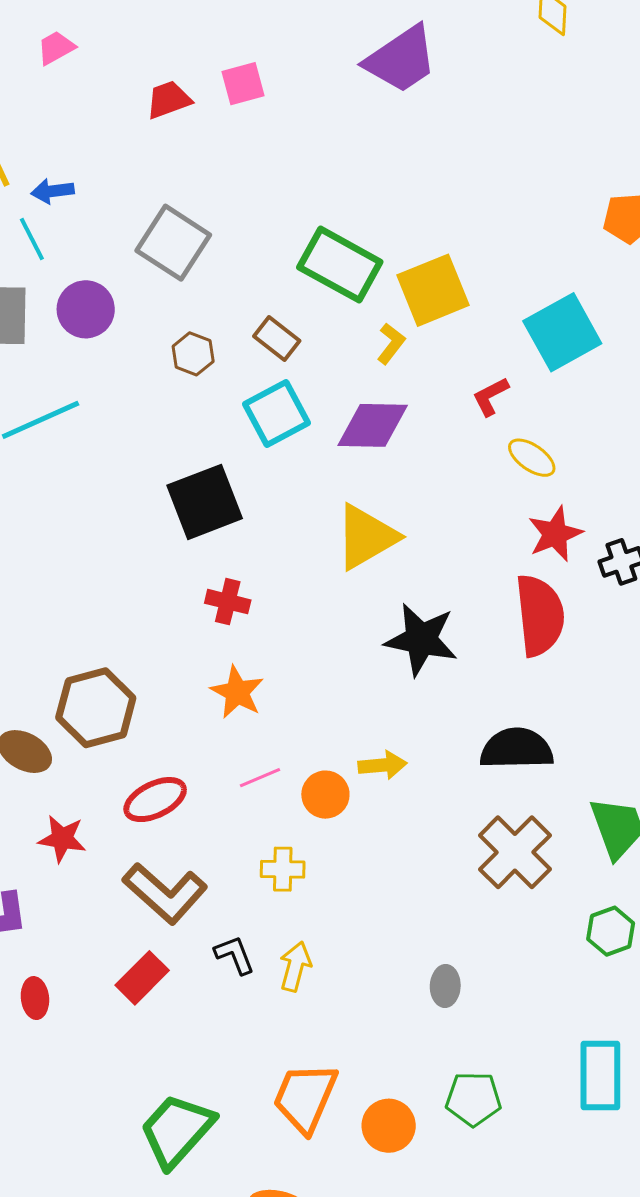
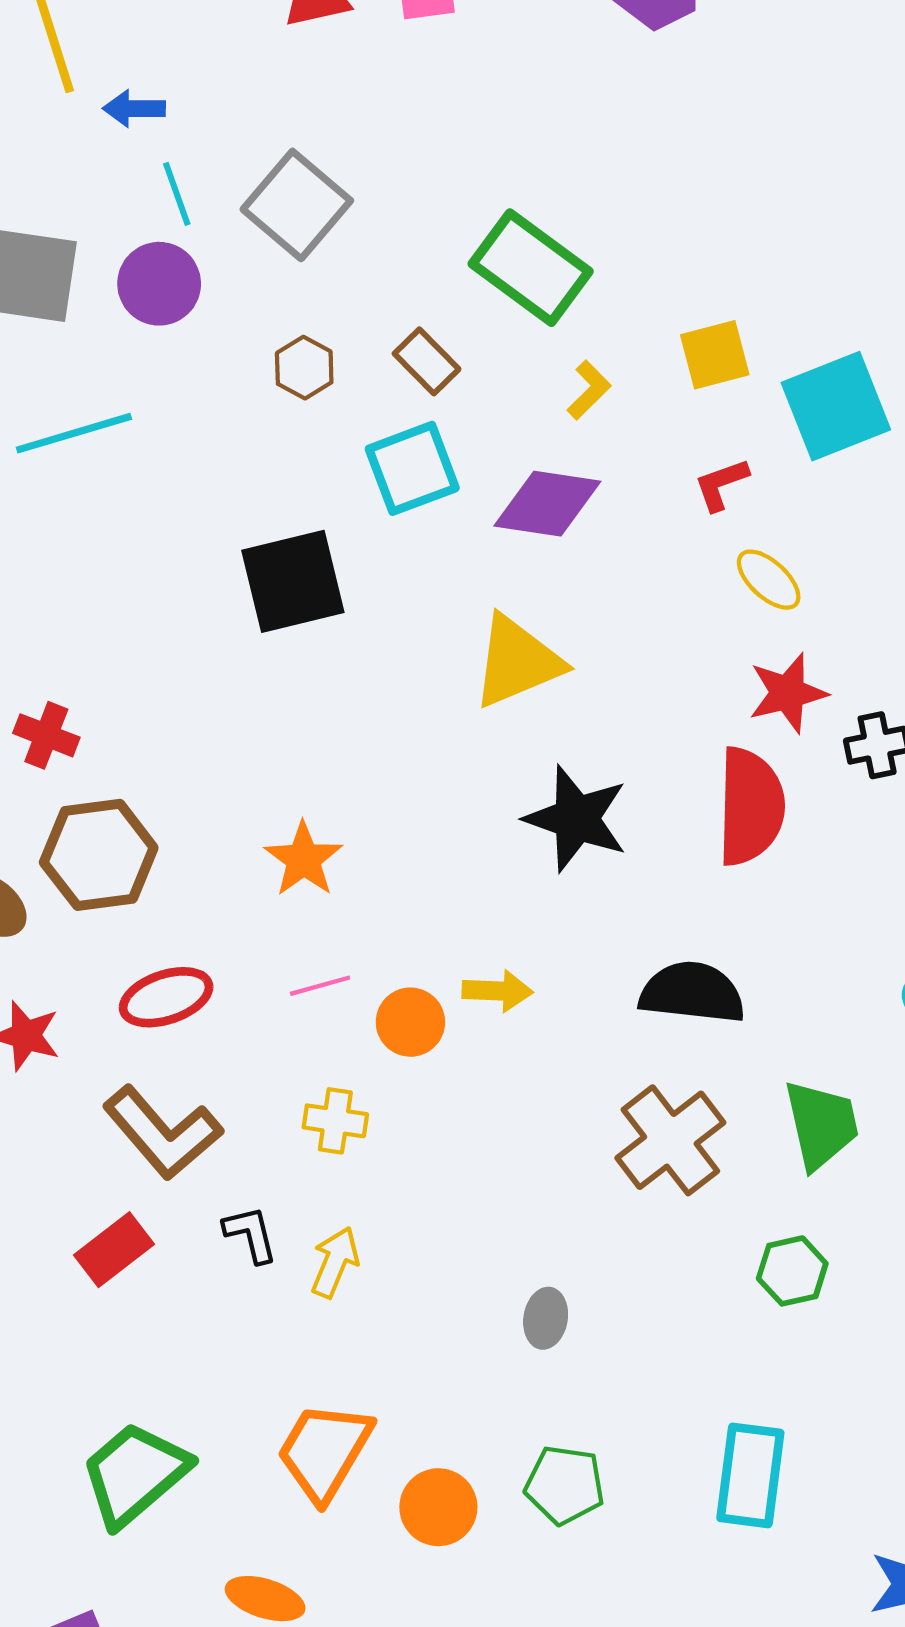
cyan line: (32, 239) -> (177, 194), moved
yellow square: (433, 290) -> (715, 355), moved, size x0.7
red cross: (228, 602) -> (46, 735), moved

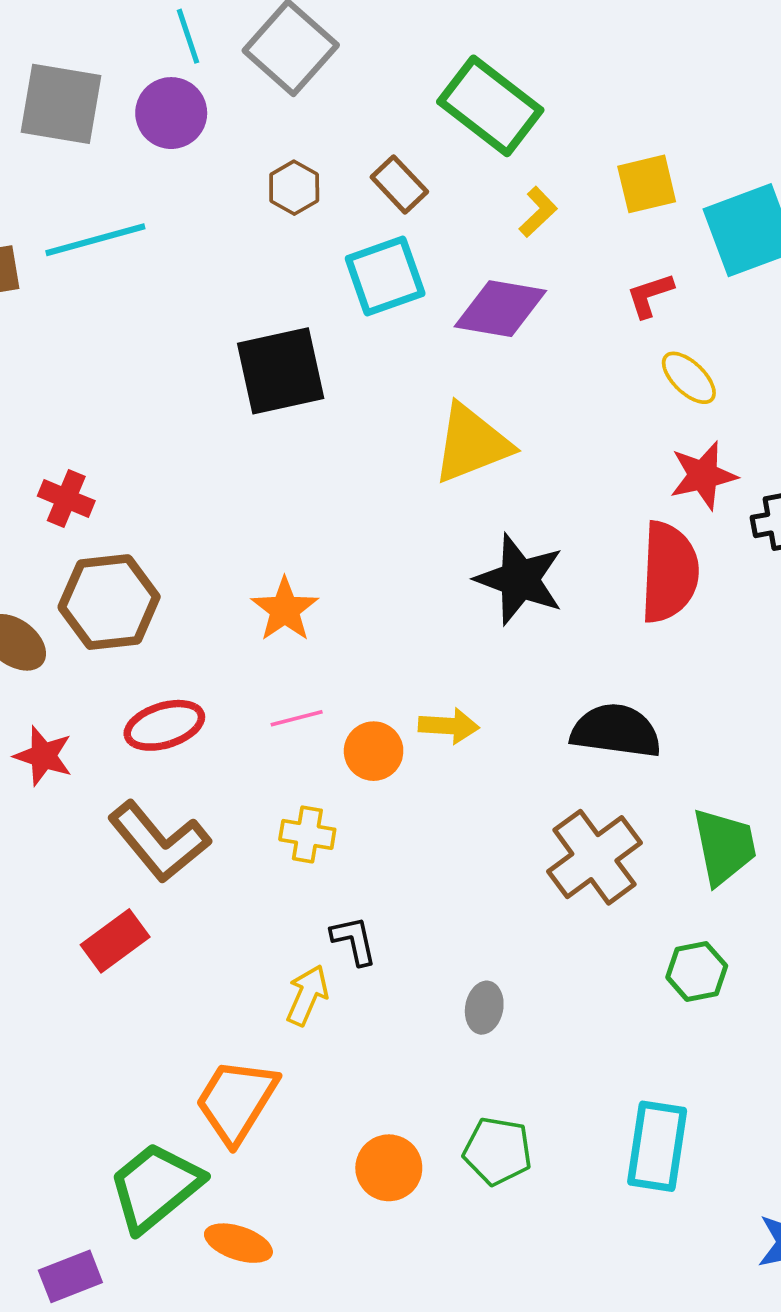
black L-shape: (251, 1234) -> (354, 940), moved
yellow arrow: (335, 1262) -> (307, 995), moved
orange trapezoid: (324, 1451) -> (236, 1101), moved
green trapezoid: (135, 1474) -> (155, 1187), moved

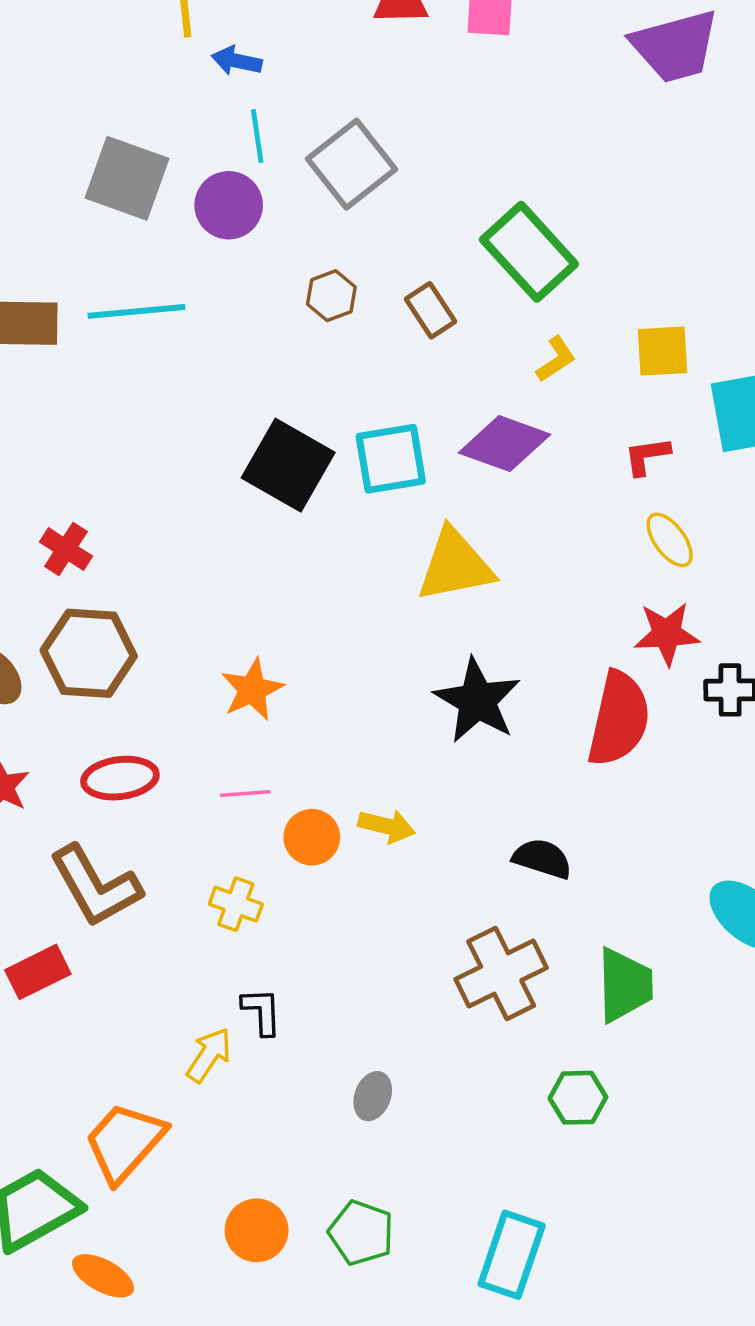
cyan square: (385, 276) -> (391, 459), moved
black square: (281, 371) -> (288, 465), turned 32
black semicircle: (616, 731) -> (542, 859), size x0.7

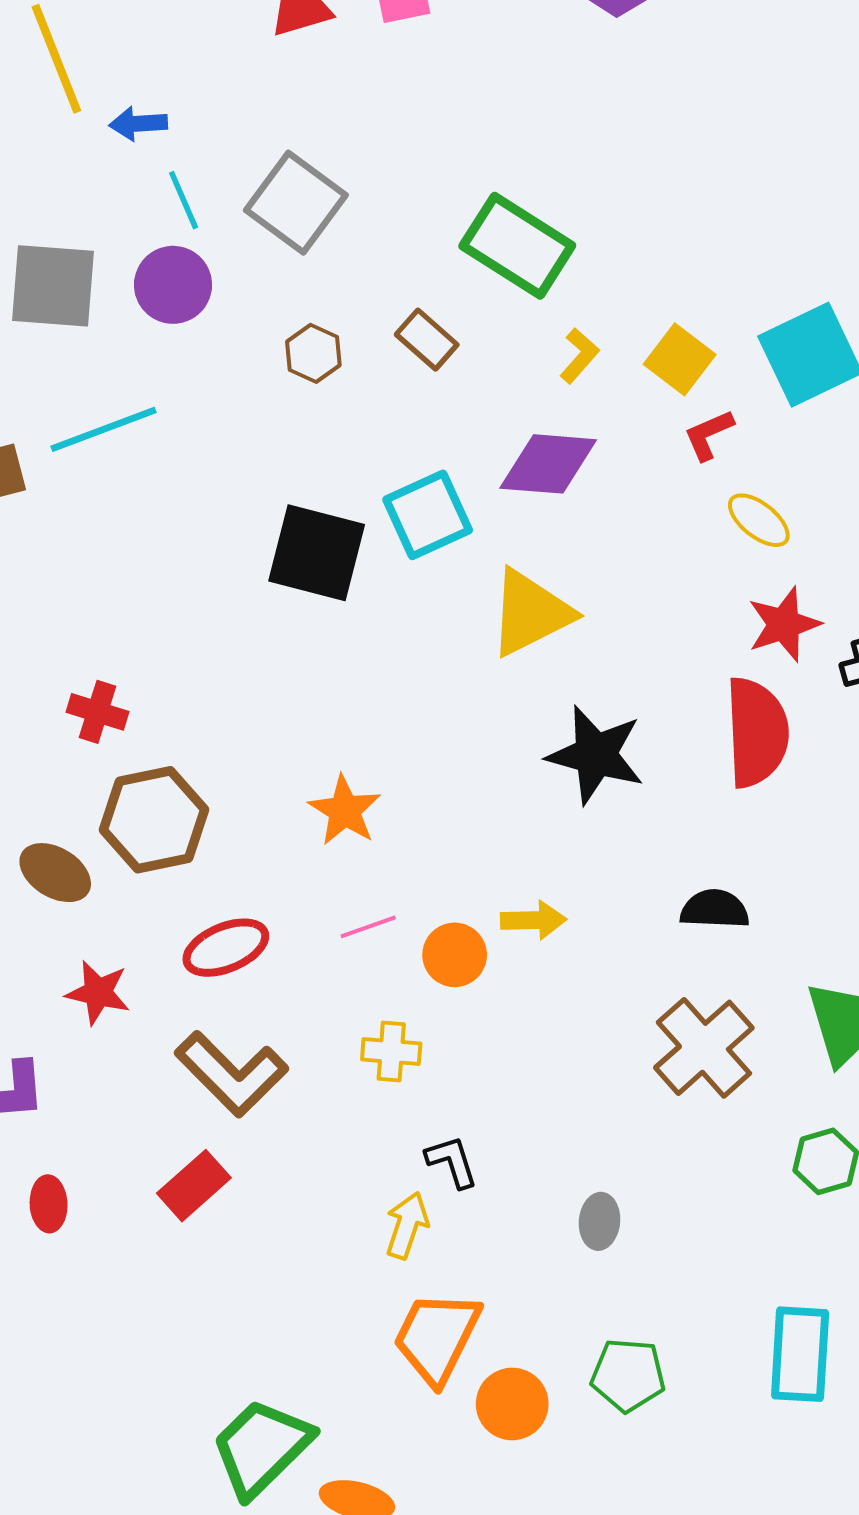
yellow square: (663, 351) -> (680, 359), moved, turned -34
orange trapezoid: (125, 1142) -> (437, 1337), moved

